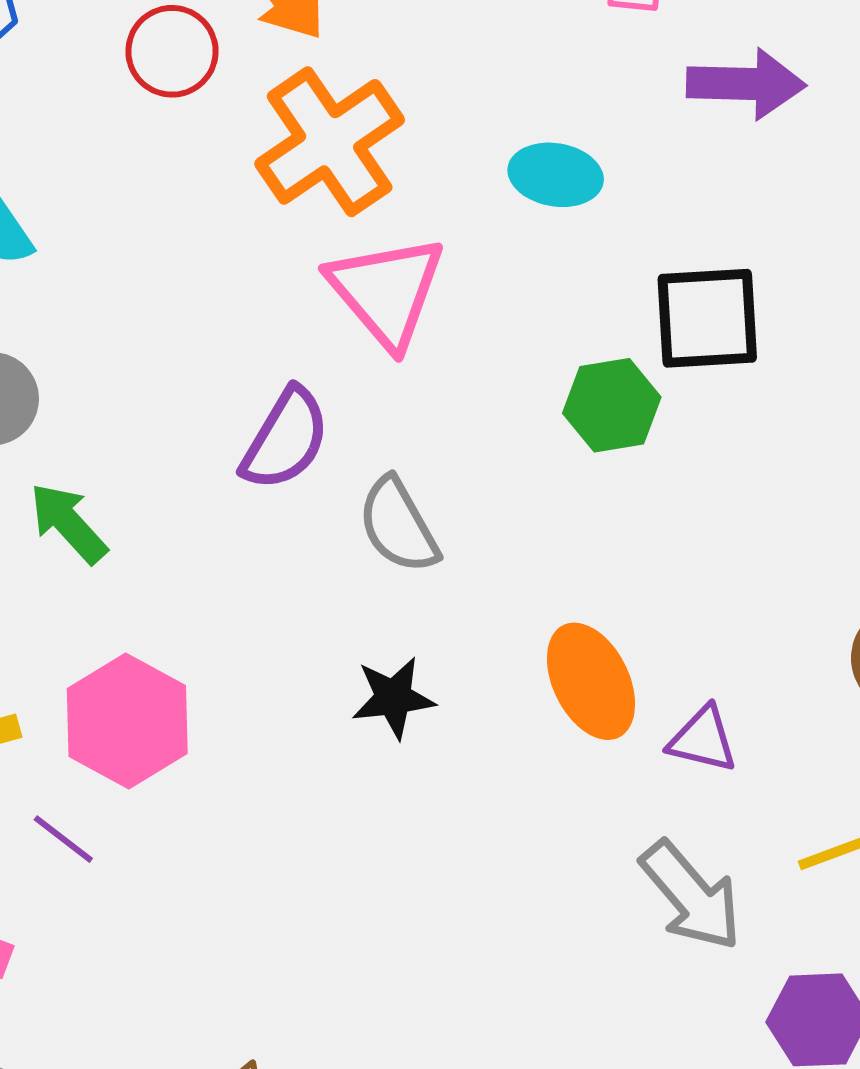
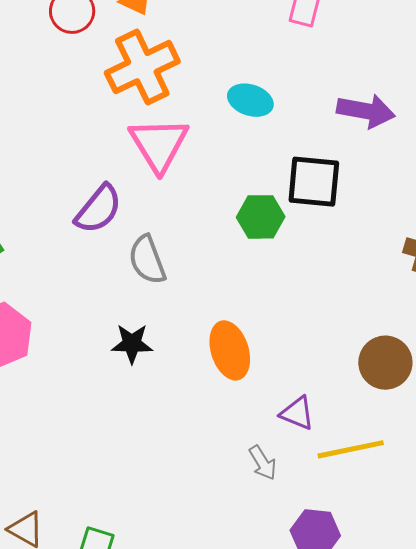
purple arrow: (746, 84) -> (366, 111), moved
purple triangle: (703, 739) -> (297, 413), moved
gray arrow: (691, 896) -> (263, 463), size x0.6

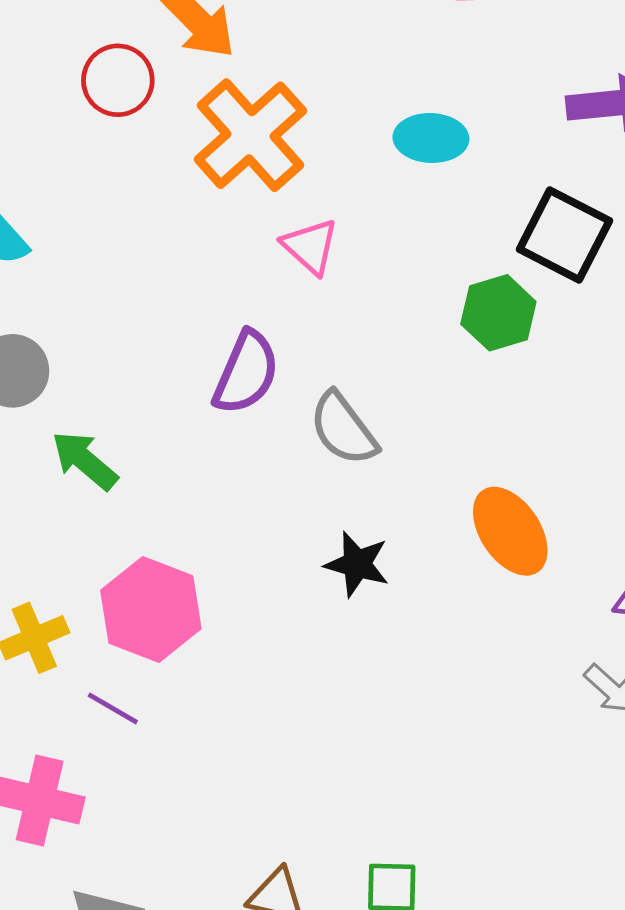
pink triangle: (159, 144) -> (310, 246), size x0.6
black square: (314, 182) -> (564, 235), turned 38
black star: (132, 344) -> (357, 564), turned 30

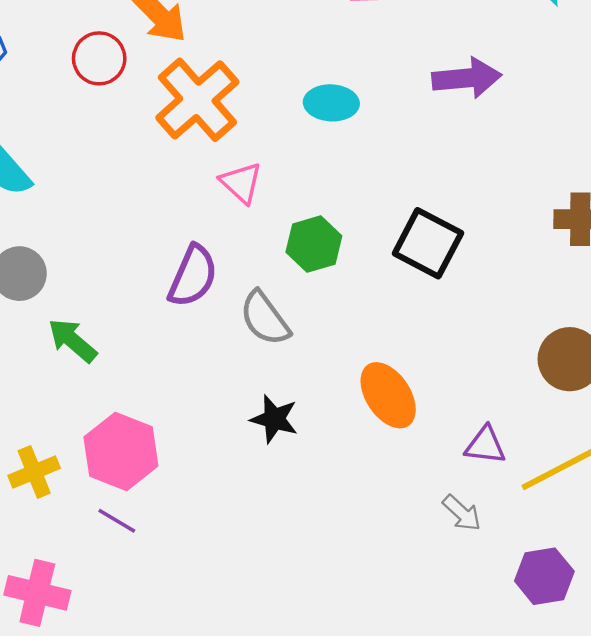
black square: (564, 235) -> (428, 243), moved
green hexagon: (498, 313) -> (314, 244), moved
purple line: (113, 708) -> (117, 521), moved

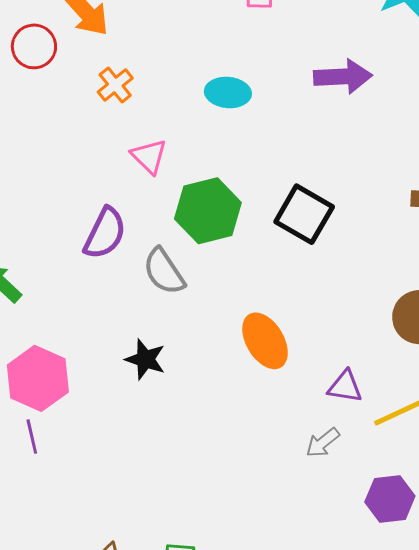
orange cross: (197, 100) -> (115, 85), size x0.5
green hexagon: (314, 244) -> (208, 211), size x1.4
black star: (274, 419) -> (145, 359), moved
gray arrow: (462, 513) -> (323, 443), turned 96
purple line: (117, 521) -> (32, 437), turned 44

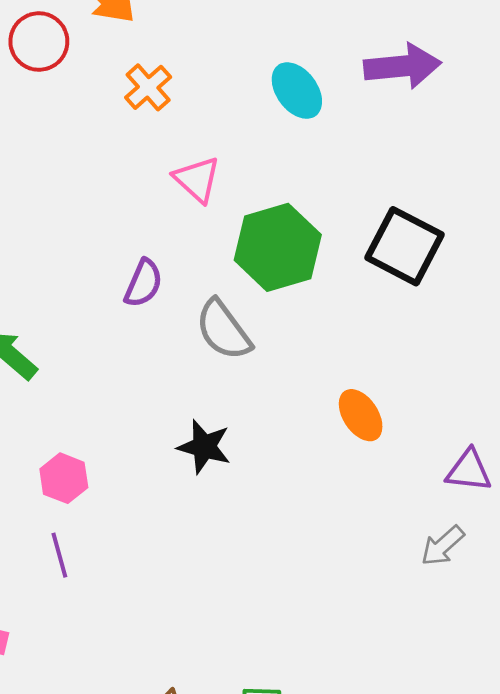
purple arrow: (343, 77) -> (402, 66), moved
cyan ellipse: (228, 92) -> (297, 91), turned 51
purple semicircle: (105, 233) -> (143, 283), size x0.7
orange ellipse: (265, 341) -> (361, 415), size x0.7
pink hexagon: (38, 378) -> (64, 478), size x0.6

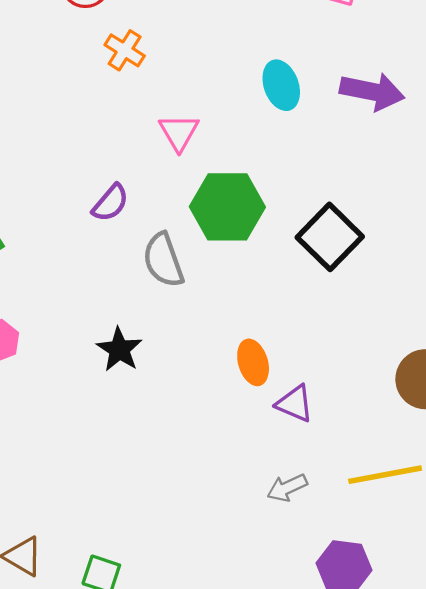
orange cross: (148, 87) -> (125, 50), moved, turned -33
purple triangle: (469, 471) -> (295, 404), moved

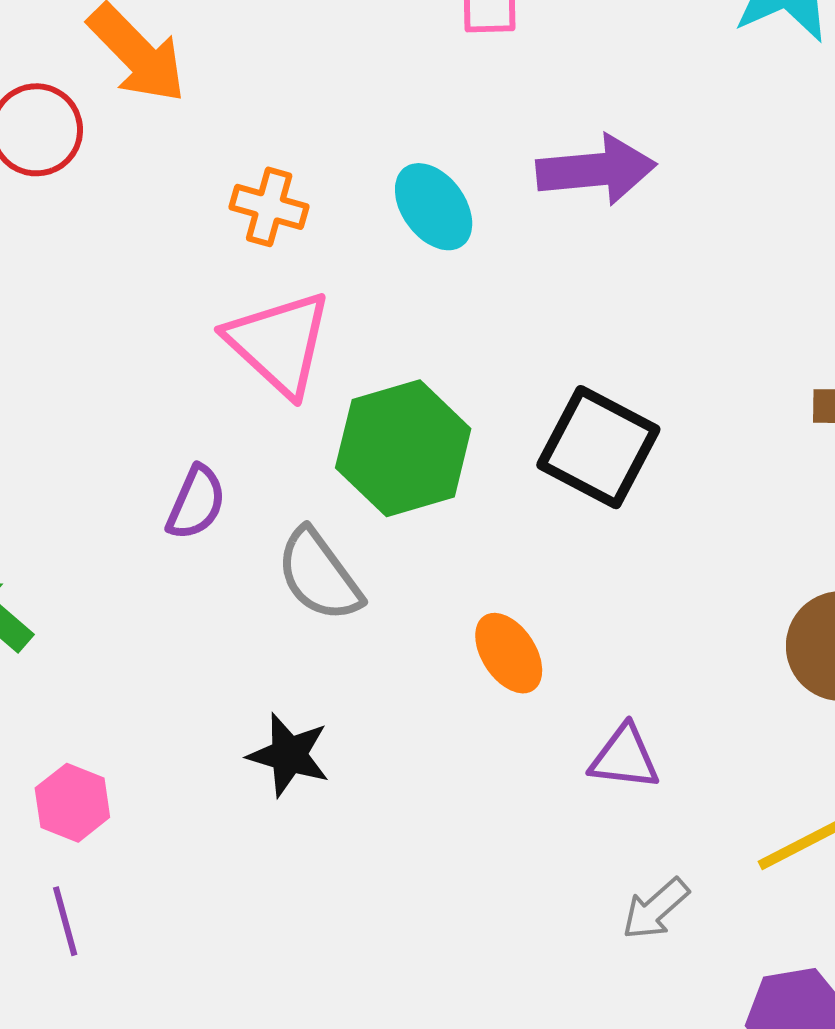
orange cross: (125, 50) -> (269, 207), moved
pink triangle: (179, 132) -> (279, 343), size x1.5
orange ellipse: (253, 362) -> (509, 653), moved

